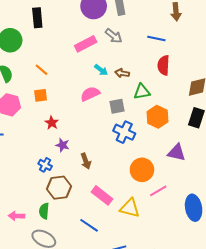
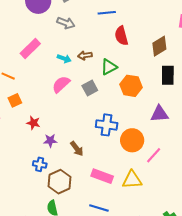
pink rectangle: (86, 44) -> (30, 48), moved
blue cross: (124, 132) -> (107, 125), moved

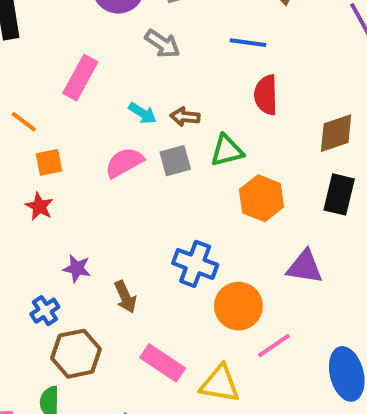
pink rectangle: (30, 48) -> (80, 78), turned -30
gray square: (90, 88) -> (175, 161), moved
orange square: (15, 100) -> (49, 162), moved
red star: (33, 123) -> (39, 206), moved
blue cross: (40, 164) -> (45, 311), turned 32

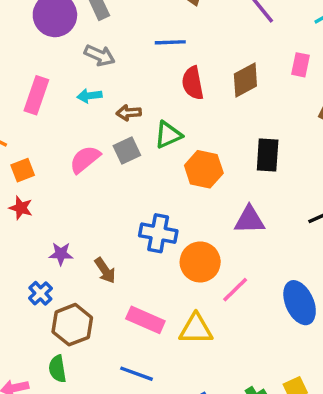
cyan arrow: (143, 113) -> (89, 96), moved, turned 150
brown diamond: (336, 133) -> (245, 80), moved

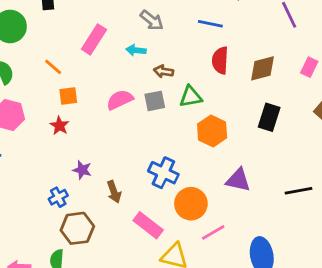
black rectangle: (268, 155) -> (269, 117), moved
pink rectangle: (145, 320) -> (148, 225), moved

